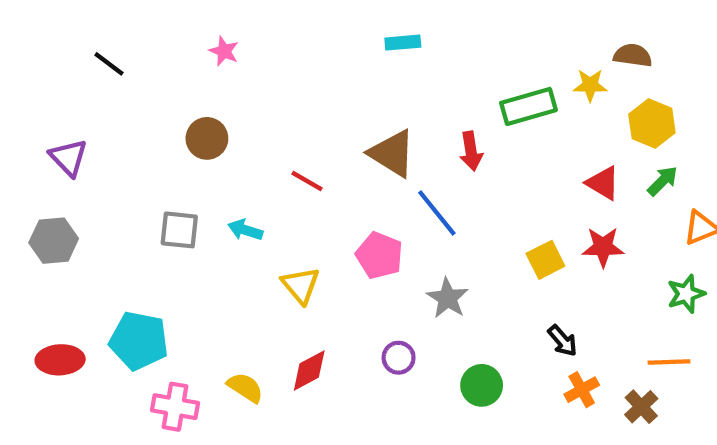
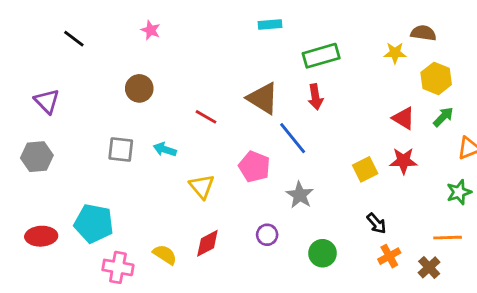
green rectangle: (528, 106) -> (321, 56), moved

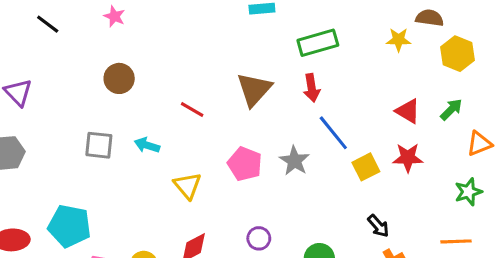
pink star: (151, 30) -> (114, 16), moved
yellow hexagon: (436, 78) -> (458, 54), moved
brown triangle: (263, 98) -> (254, 89), turned 40
blue line: (293, 138) -> (333, 133), moved
gray star: (300, 195) -> (295, 161), moved

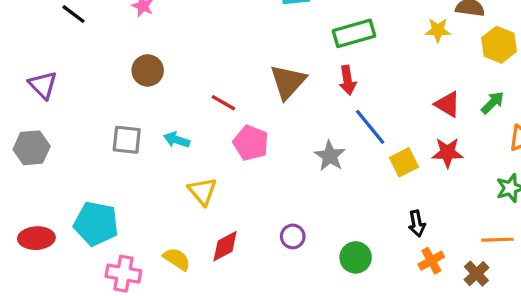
pink pentagon: (245, 164) -> (251, 143), moved
yellow triangle: (187, 186) -> (202, 191), moved
black arrow: (378, 226) -> (417, 224), turned 30

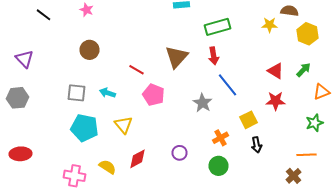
yellow square: (404, 162) -> (248, 120), moved
cyan pentagon: (96, 224) -> (84, 128), moved
orange cross: (431, 261) -> (220, 138), moved

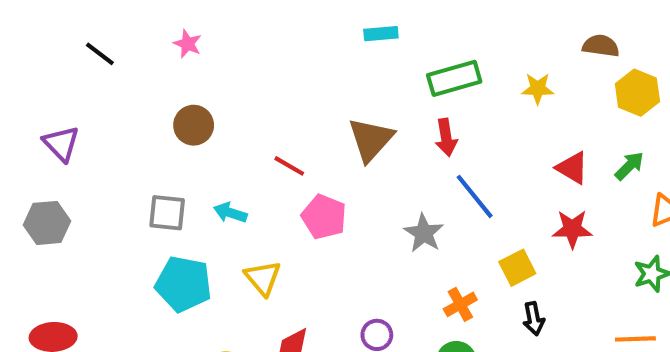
yellow star: (270, 25) -> (538, 89), moved

